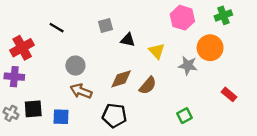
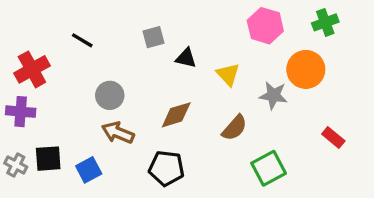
brown semicircle: (148, 86) -> (235, 128), moved
green square: (184, 116) -> (269, 168), size x1.5
blue square: (61, 117) -> (89, 170), turned -30

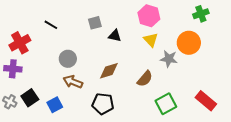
pink hexagon: (265, 26) -> (149, 16), moved
yellow triangle: (228, 74) -> (151, 40), moved
red rectangle: (333, 137) -> (206, 101), moved, size x1.5
black square: (48, 159) -> (30, 98), turned -30

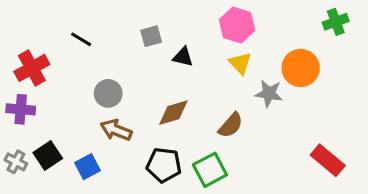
green cross: (201, 14) -> (336, 22), moved
green square: (166, 104) -> (210, 170), moved

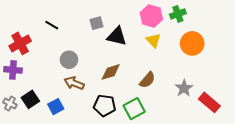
green cross: (336, 22) -> (178, 14), moved
black triangle: (183, 57) -> (117, 36), size x1.5
gray star: (269, 93) -> (184, 88), moved, turned 30

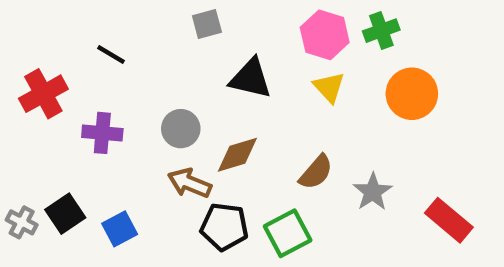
gray square: (96, 23) -> (207, 24), moved
gray circle: (69, 60) -> (181, 129), moved
purple cross: (13, 70) -> (102, 133), moved
brown arrow: (74, 83) -> (189, 183), moved
gray star: (184, 88) -> (373, 192), moved

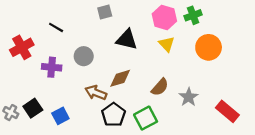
gray circle: (181, 129) -> (84, 56), moved
black pentagon: (224, 227) -> (114, 115), turned 30

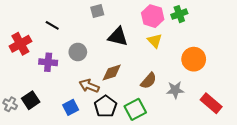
orange circle: (209, 47) -> (194, 59), moved
gray star: (189, 97) -> (175, 90), turned 30
blue square: (60, 116) -> (71, 107), moved

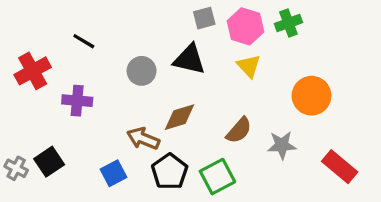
gray square: (97, 11) -> (204, 18), moved
gray circle: (78, 52) -> (142, 71), moved

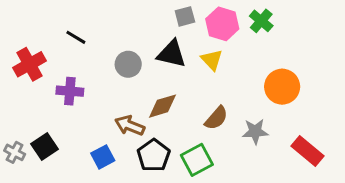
green cross: (288, 23) -> (261, 21), turned -30
yellow triangle: (249, 66) -> (212, 60), moved

